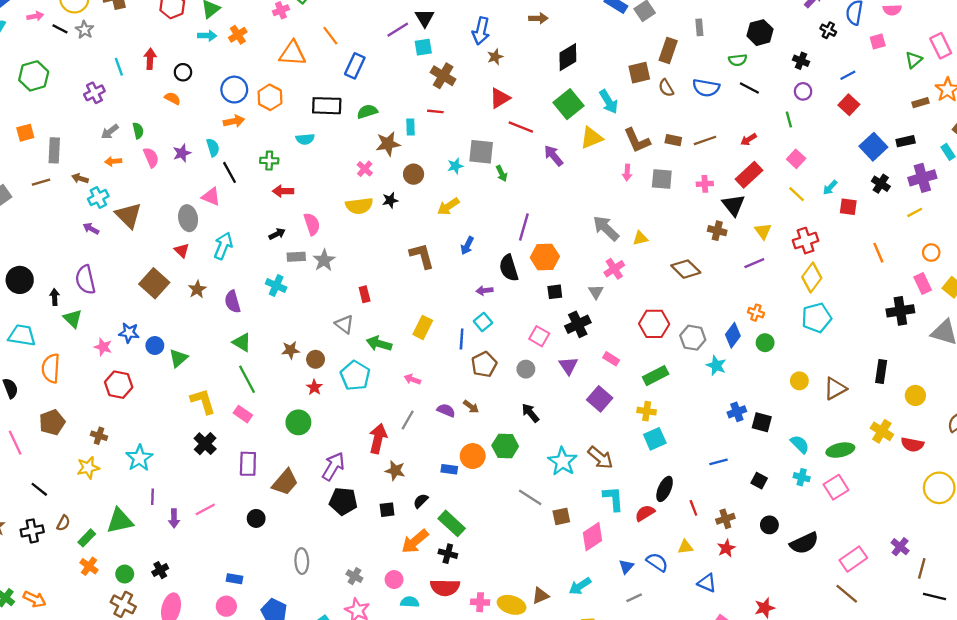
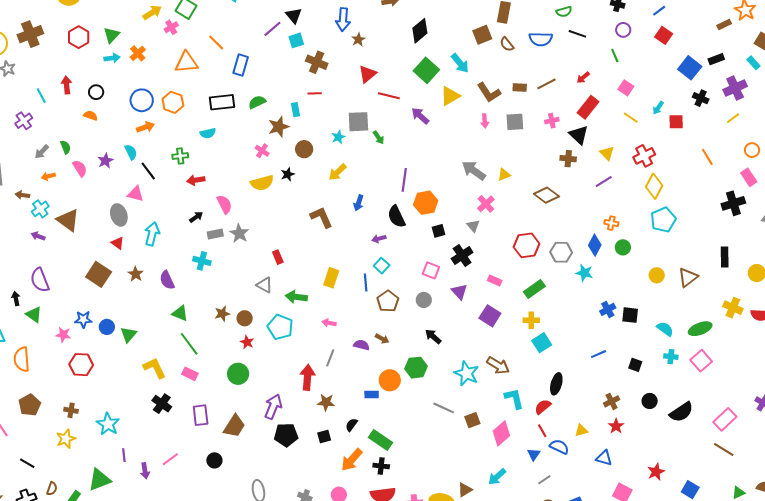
red line: (693, 508) -> (542, 431), moved

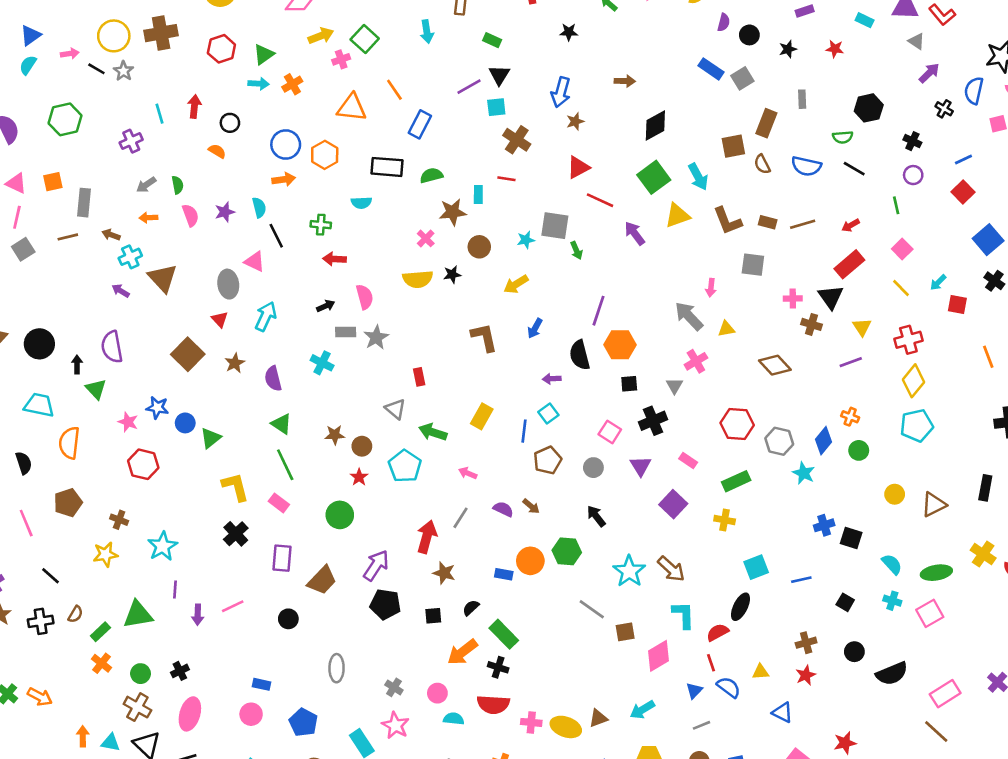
pink arrow: (485, 121) -> (711, 288), moved
pink cross: (552, 121) -> (793, 299), moved
cyan square: (542, 343) -> (756, 567), moved

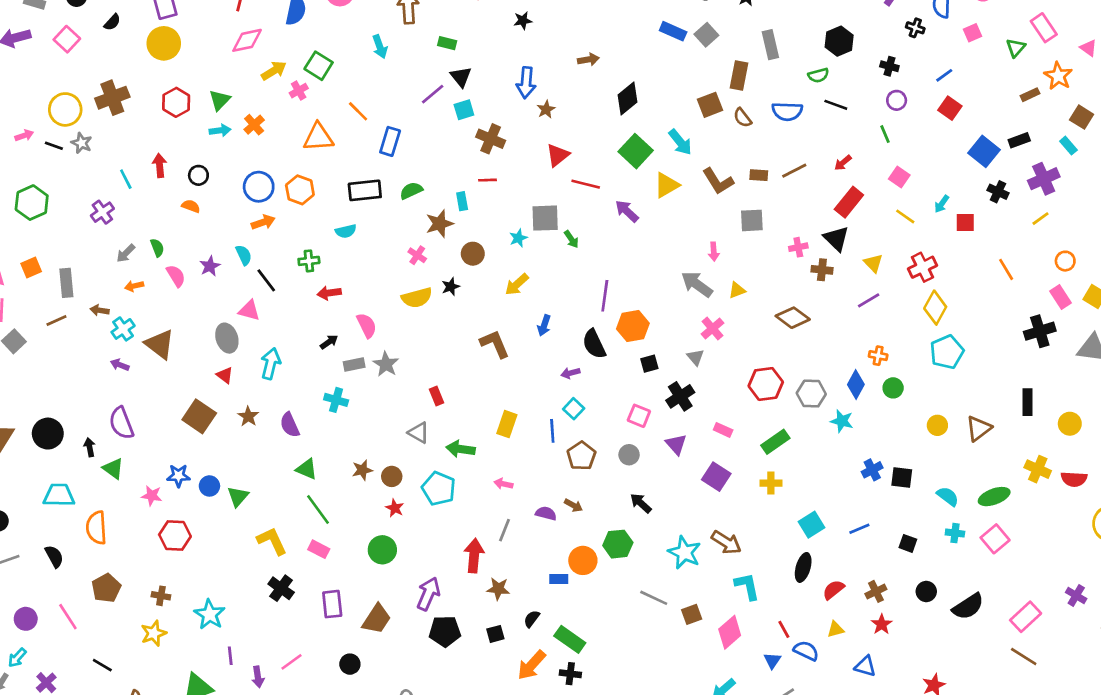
gray rectangle: (802, 99) -> (770, 45), size x1.5
red semicircle: (718, 632) -> (833, 590), moved

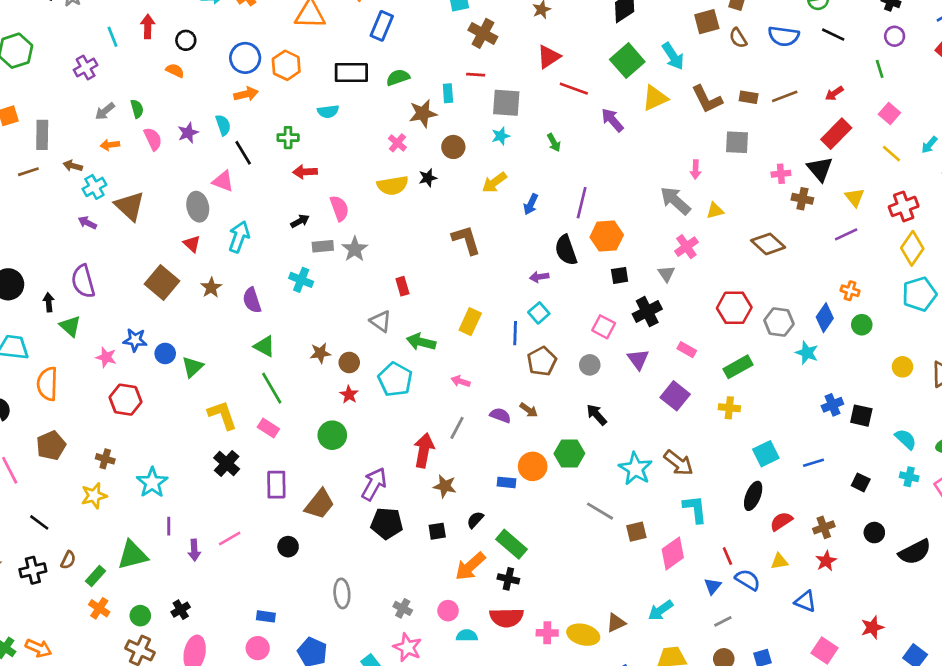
gray square: (545, 218) -> (506, 103), moved
blue arrow: (544, 325) -> (531, 204), moved

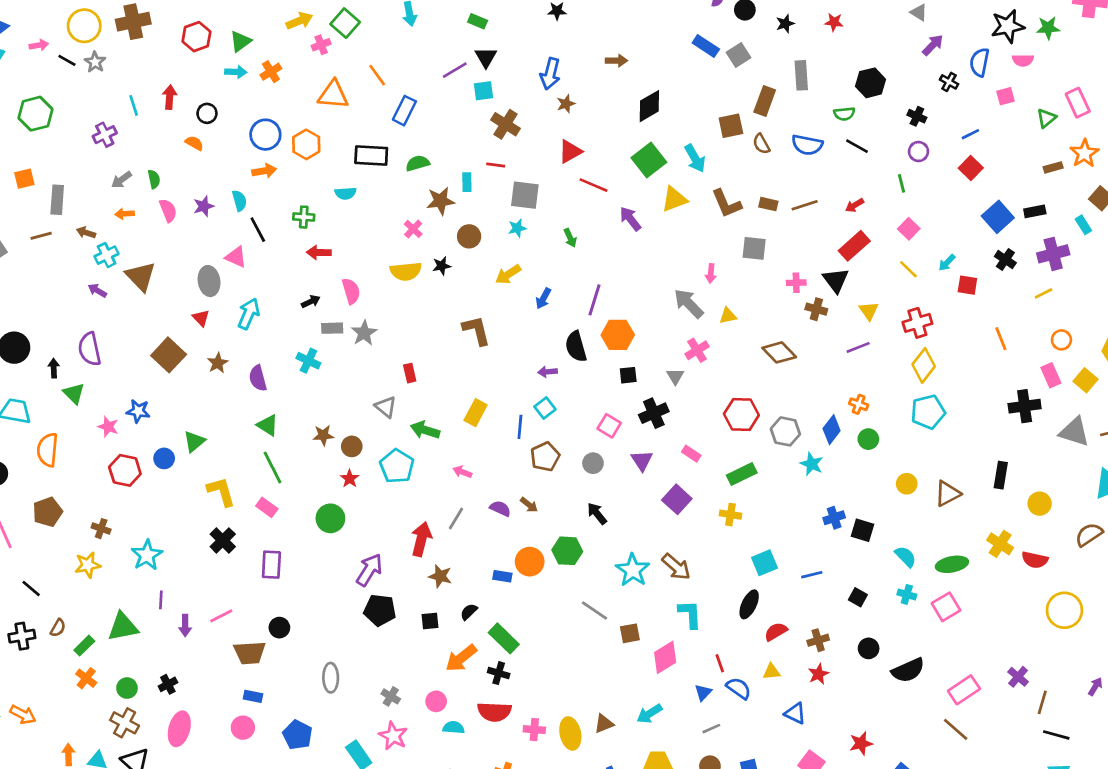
blue circle: (165, 353) -> (164, 458), moved
brown trapezoid: (320, 504) -> (250, 653), moved, turned 44
yellow ellipse: (583, 635) -> (570, 733), turned 60

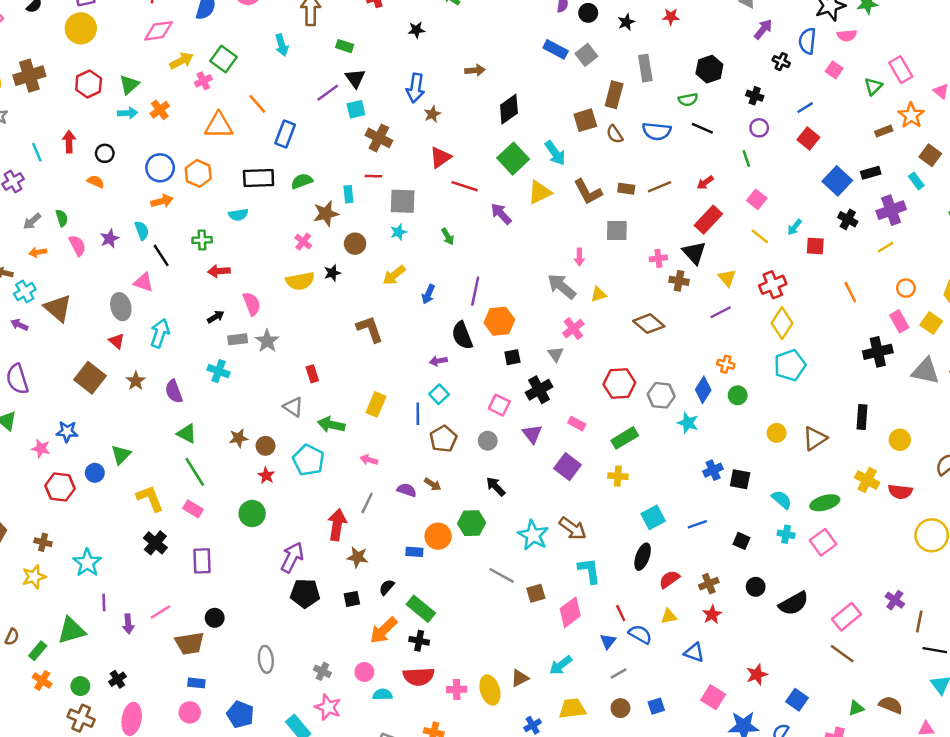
pink square: (1006, 96) -> (834, 70), turned -35

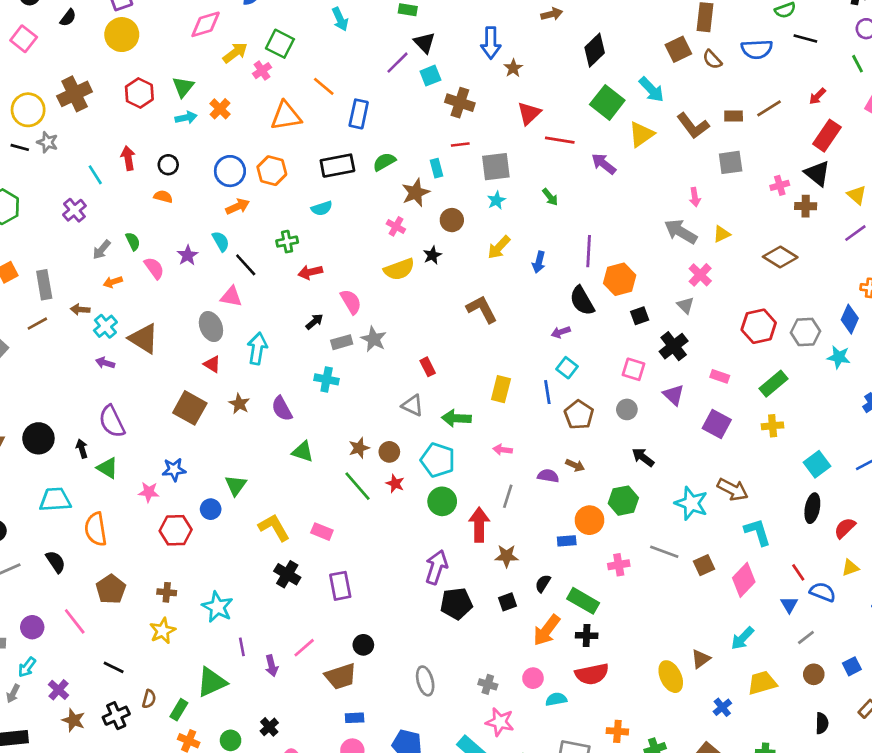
green line: (195, 472) -> (358, 486), moved
green circle: (252, 514) -> (442, 501), moved
pink cross: (457, 689) -> (619, 565), moved

